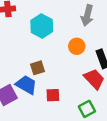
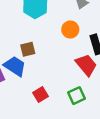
red square: (53, 95) -> (41, 94), moved, turned -32

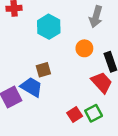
red square: (41, 94) -> (75, 115), moved

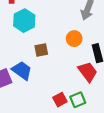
cyan hexagon: (49, 27) -> (24, 21), moved
brown square: (43, 70) -> (41, 50), moved

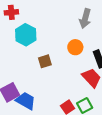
blue trapezoid: (22, 71) -> (26, 101), moved

